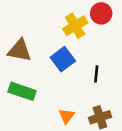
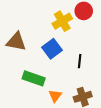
green rectangle: (22, 91) -> (34, 78), moved

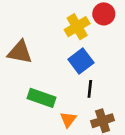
blue square: (52, 49) -> (81, 61), moved
black line: (80, 61) -> (90, 89), moved

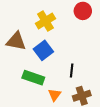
yellow cross: (77, 27) -> (45, 21), moved
blue square: (81, 61) -> (43, 50), moved

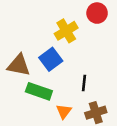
yellow cross: (45, 21) -> (66, 31), moved
brown triangle: (16, 41) -> (19, 65), moved

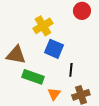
yellow cross: (66, 31) -> (43, 26), moved
blue square: (51, 59) -> (54, 49), moved, turned -30

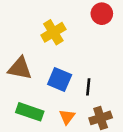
blue square: (54, 49) -> (60, 79), moved
green rectangle: (33, 77) -> (30, 112), moved

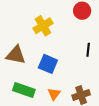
black line: (88, 87) -> (88, 50), moved

